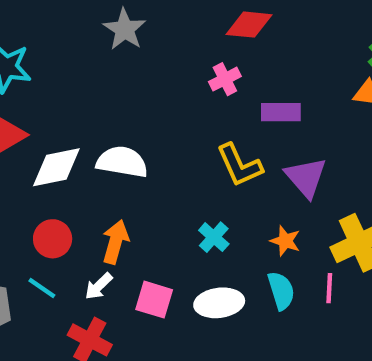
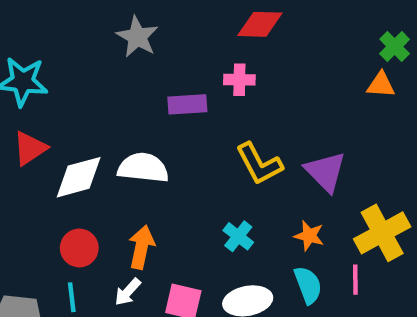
pink cross: (225, 79) -> (239, 80), turned 32
purple rectangle: (281, 112) -> (187, 104), moved
cyan line: (42, 288) -> (72, 297), turned 52

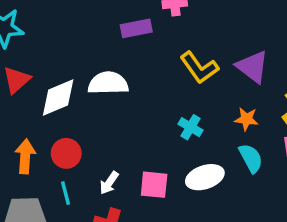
orange arrow: (142, 247) -> (25, 156), moved

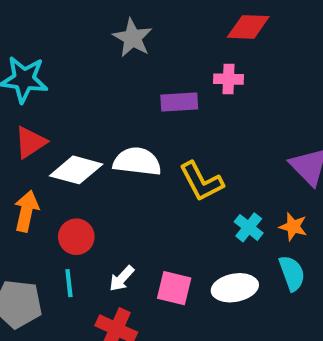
yellow L-shape: (199, 68) -> (201, 182), moved
white diamond: (58, 98) -> (76, 170), turned 30
cyan cross: (191, 127) -> (249, 227), moved
orange arrow: (25, 156) -> (26, 211), moved

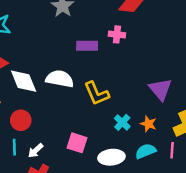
white diamond: (76, 170) -> (24, 81), turned 48
cyan semicircle: (292, 273) -> (146, 151), turned -96
white arrow: (122, 279) -> (36, 151), moved
pink square: (174, 288) -> (77, 143), moved

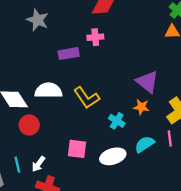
red circle: (21, 120) -> (29, 125), moved
orange star: (148, 124) -> (141, 107), moved

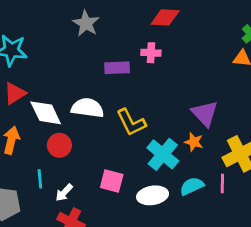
cyan cross: (117, 121) -> (163, 154), size x1.6
cyan line: (17, 165) -> (40, 179), moved

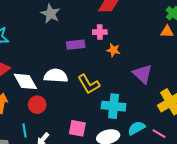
orange star: (194, 142) -> (113, 50), moved
cyan cross: (163, 154) -> (114, 106), turned -30
pink line: (222, 183) -> (159, 134), moved, turned -56

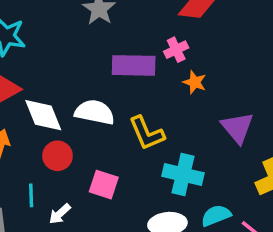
pink cross: (100, 32) -> (176, 50), turned -32
purple rectangle: (76, 45) -> (134, 65), size x1.4
pink square: (77, 128) -> (104, 185), moved

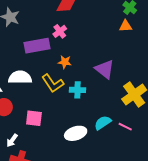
orange star: (195, 82) -> (65, 62), moved
cyan cross: (183, 175) -> (77, 90), moved, size x0.7

